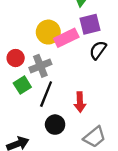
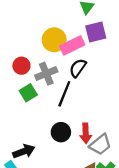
black semicircle: (98, 50) -> (78, 68), moved
black line: (46, 94) -> (64, 94), moved
red arrow: (80, 102) -> (86, 133), moved

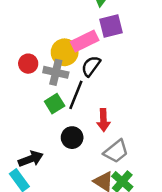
yellow circle: (54, 40) -> (65, 52), moved
gray cross: (46, 74) -> (56, 72), turned 35
green square: (28, 93) -> (55, 104), moved
red arrow: (86, 133) -> (103, 120), moved

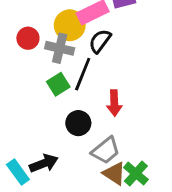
gray trapezoid: (116, 151) -> (106, 150), moved
black arrow: (31, 159) -> (44, 163), moved

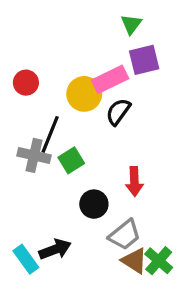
red circle: (28, 38) -> (26, 83), moved
gray cross: (60, 48) -> (34, 155), moved
black line: (83, 74) -> (50, 134), moved

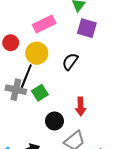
purple square: (144, 60) -> (87, 28), turned 30
pink rectangle: (110, 79) -> (44, 24), moved
yellow circle: (84, 94) -> (37, 53), moved

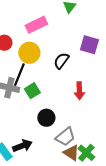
purple square: (87, 28) -> (89, 45), moved
red arrow: (81, 106) -> (79, 91), moved

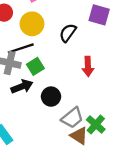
black line: (19, 75) -> (21, 48), turned 50
black arrow: (22, 146) -> (22, 86), moved
green cross: (86, 153) -> (96, 125), moved

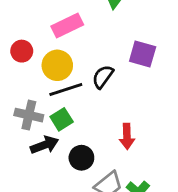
black line: (21, 48) -> (66, 89), moved
red arrow: (88, 66) -> (127, 136), moved

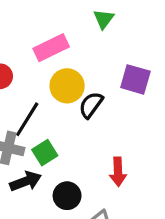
yellow circle: (57, 65) -> (67, 86), moved
black line: (66, 89) -> (27, 119), moved, turned -40

